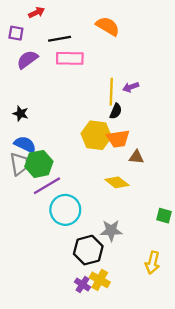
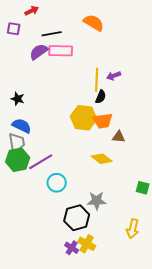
purple semicircle: (27, 60) -> (39, 52), moved
green hexagon: (39, 164) -> (18, 160), moved
cyan circle: (65, 210) -> (57, 183), size x0.7

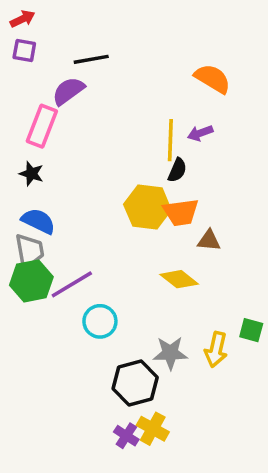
red arrow: (32, 11) -> (23, 19), moved
orange semicircle: (94, 23) -> (213, 79), moved
pink rectangle: (61, 51) -> (42, 126), moved, turned -70
yellow arrow: (133, 229) -> (216, 350), moved

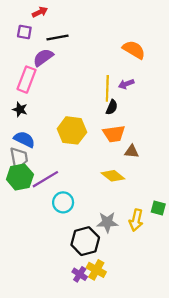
red arrow: (23, 19) -> (40, 12), moved
purple square: (24, 50) -> (24, 32), moved
yellow hexagon: (147, 207) -> (72, 130), moved

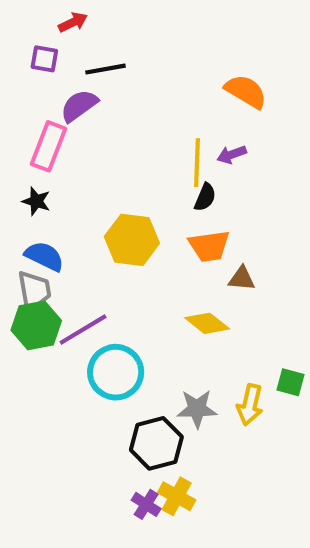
cyan circle: (63, 202) -> (116, 372), size x1.4

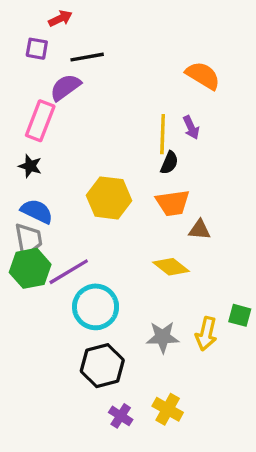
purple arrow: (232, 154) -> (191, 127), turned -95
black hexagon: (156, 443) -> (102, 366), moved
yellow cross: (177, 496) -> (168, 409), moved

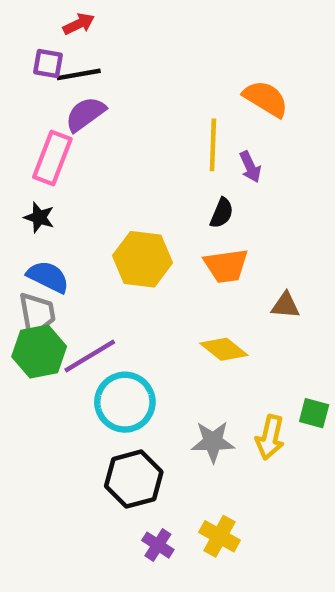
black line: (87, 57) -> (79, 74), moved
yellow line: (163, 134) -> (213, 145), moved
brown triangle: (200, 230) -> (285, 305), moved

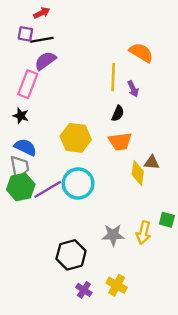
yellow diamond: (224, 349) -> (138, 173), moved, turned 60
cyan circle: (125, 402) -> (78, 184), moved

